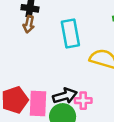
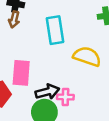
pink rectangle: (38, 103) -> (21, 73), moved

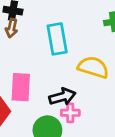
black arrow: (47, 92) -> (62, 97), moved

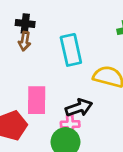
pink cross: (70, 113) -> (70, 124), moved

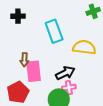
brown arrow: (25, 41) -> (24, 60), moved
pink cross: (70, 124) -> (69, 88), moved

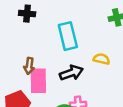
yellow semicircle: (84, 47) -> (101, 59), size x0.6
black arrow: (65, 73) -> (71, 73), moved

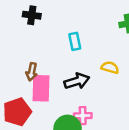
cyan rectangle: (68, 36) -> (75, 41), size x0.6

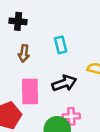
brown arrow: (32, 72) -> (24, 53), moved

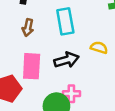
cyan rectangle: (61, 45) -> (65, 21), size x1.5

